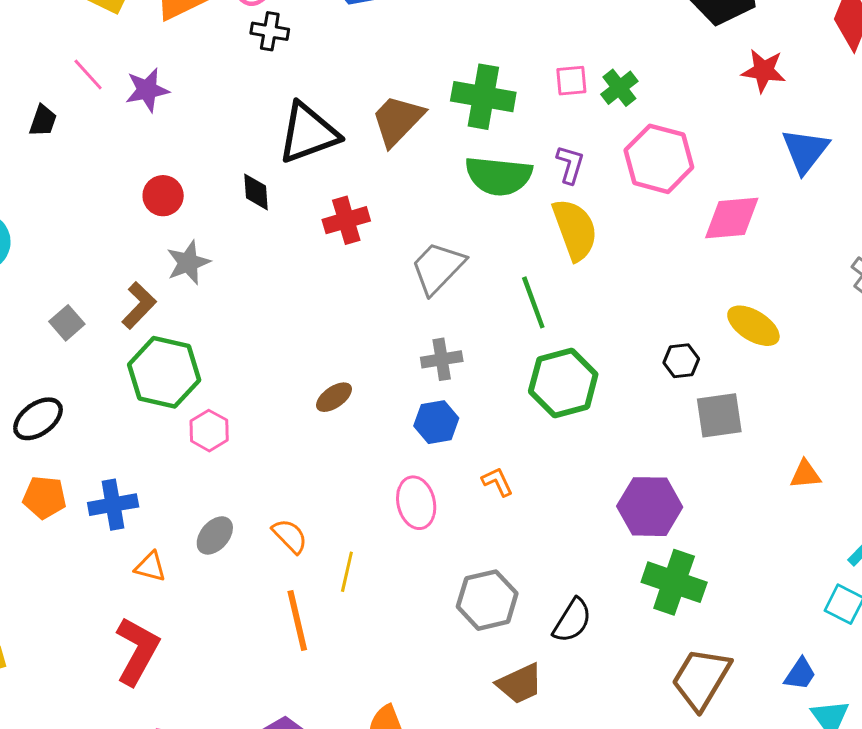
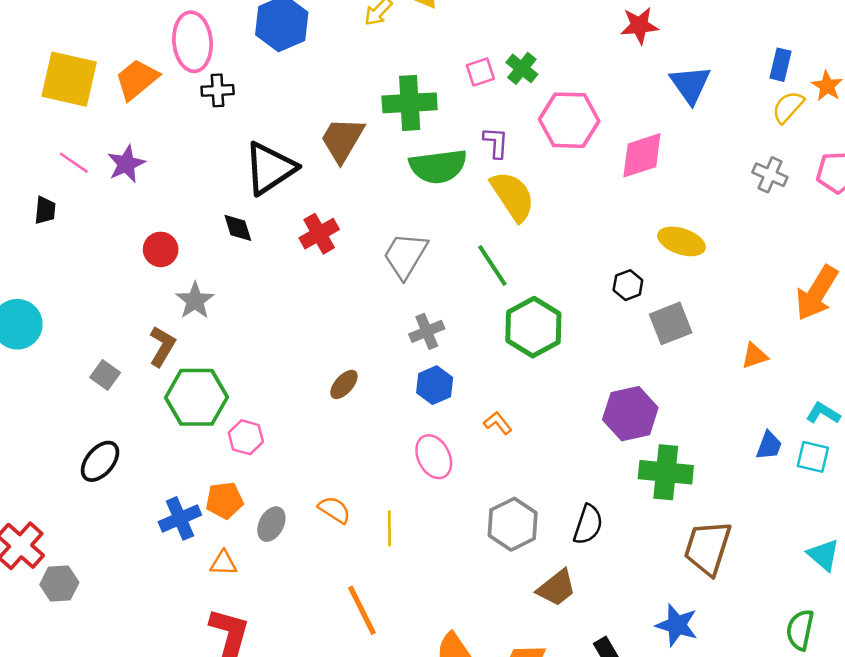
orange pentagon: (45, 497) -> (224, 500), moved
orange line: (297, 620) -> (362, 610), moved
blue trapezoid: (800, 674) -> (769, 445), moved

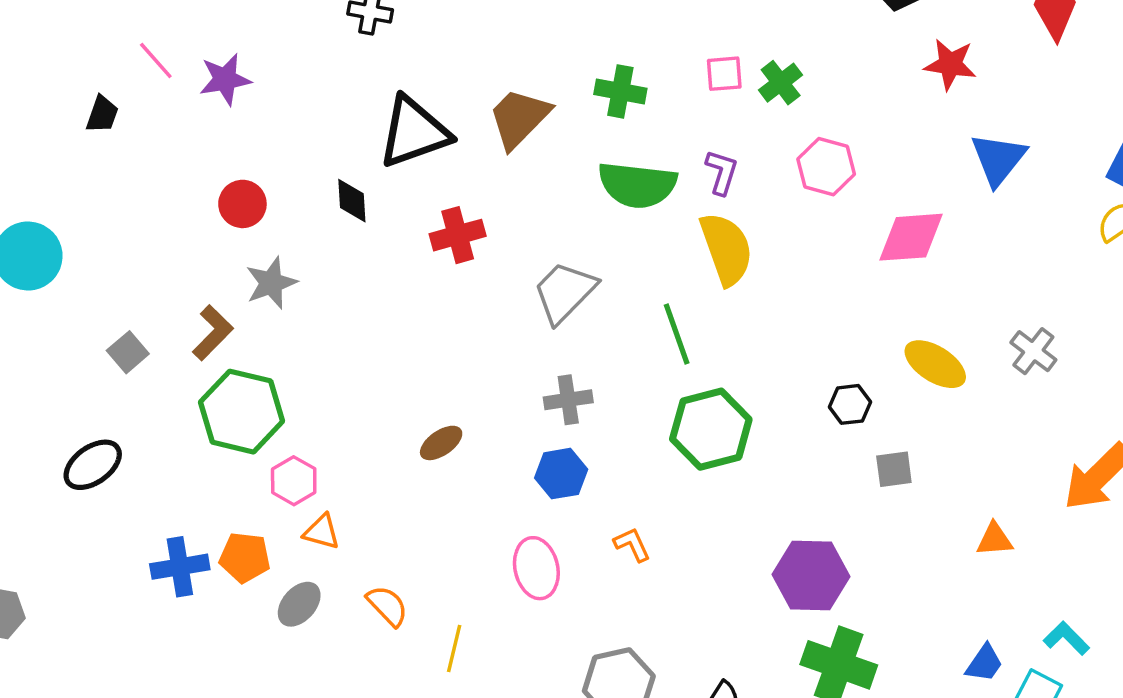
green cross: (410, 103) -> (620, 91), size x0.7
pink hexagon: (569, 120) -> (826, 167), size x0.7
gray cross: (770, 175) -> (1033, 351), moved
gray square: (671, 323) -> (894, 469), size x0.7
orange triangle: (224, 563) -> (322, 532), moved

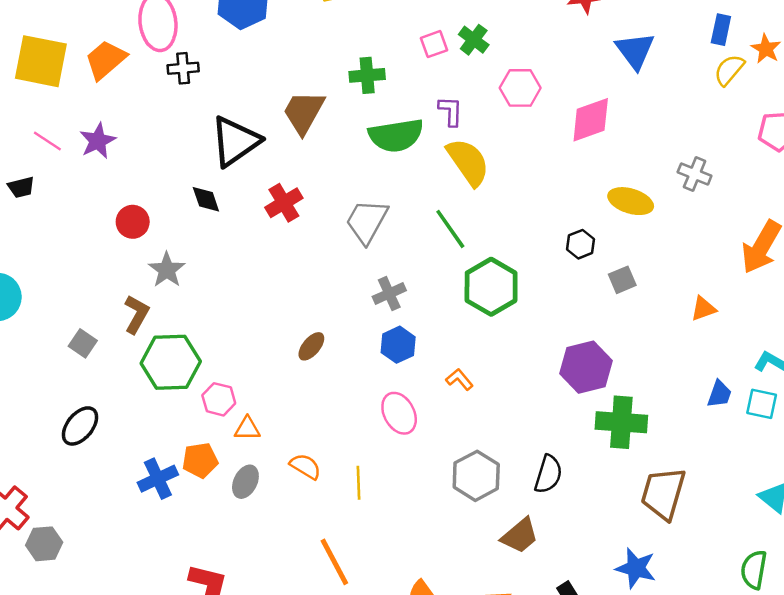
black trapezoid: (102, 114) -> (21, 187), turned 72

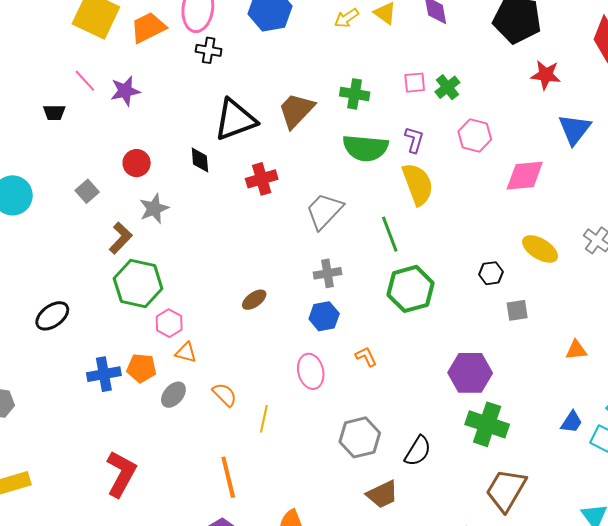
gray square: (83, 343) -> (87, 191), moved

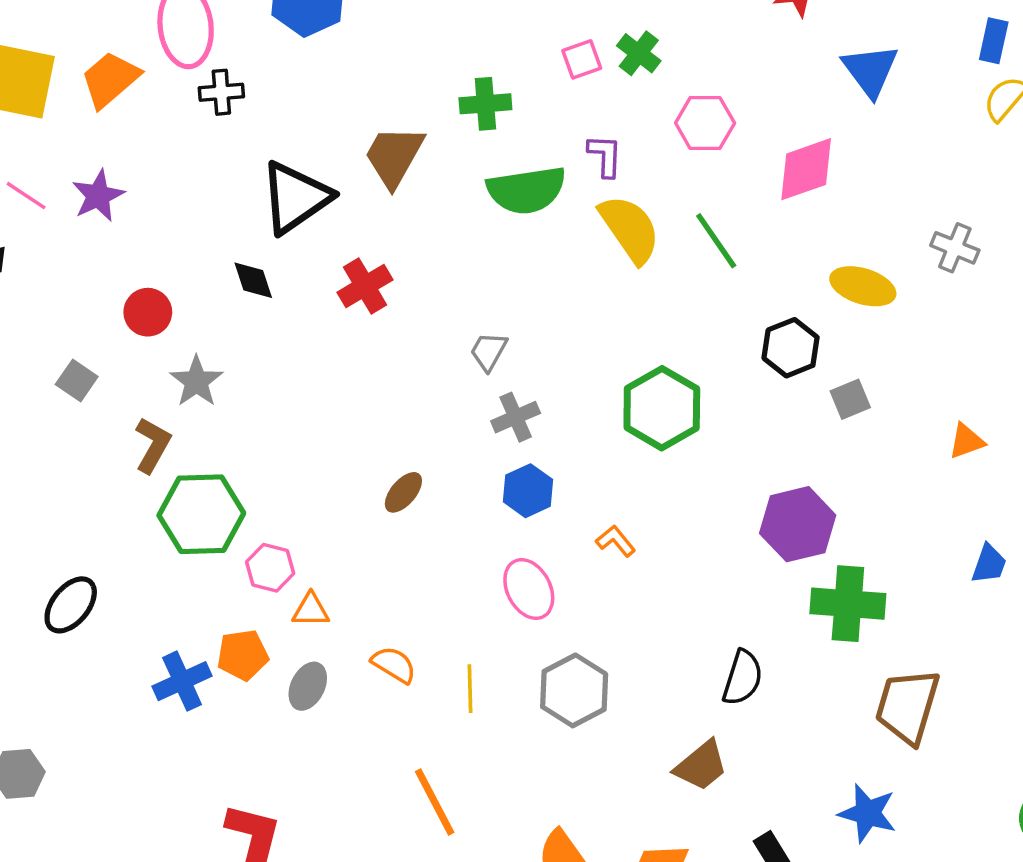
gray trapezoid: (324, 211) -> (489, 351), moved, size x0.6
green line: (390, 234) -> (716, 241), moved
black hexagon: (491, 273) -> (791, 348), size x1.4
gray hexagon: (360, 437) -> (574, 690), moved

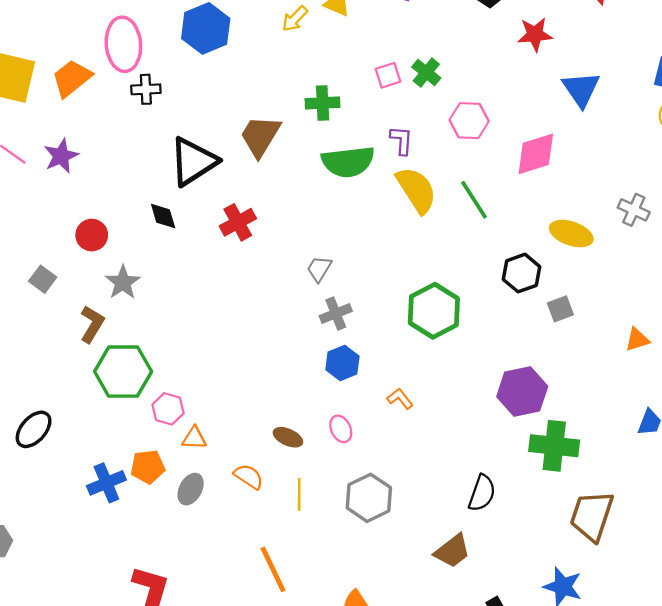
brown ellipse: (403, 492) -> (288, 437), moved, turned 72
pink ellipse: (529, 589) -> (341, 429), size x0.7

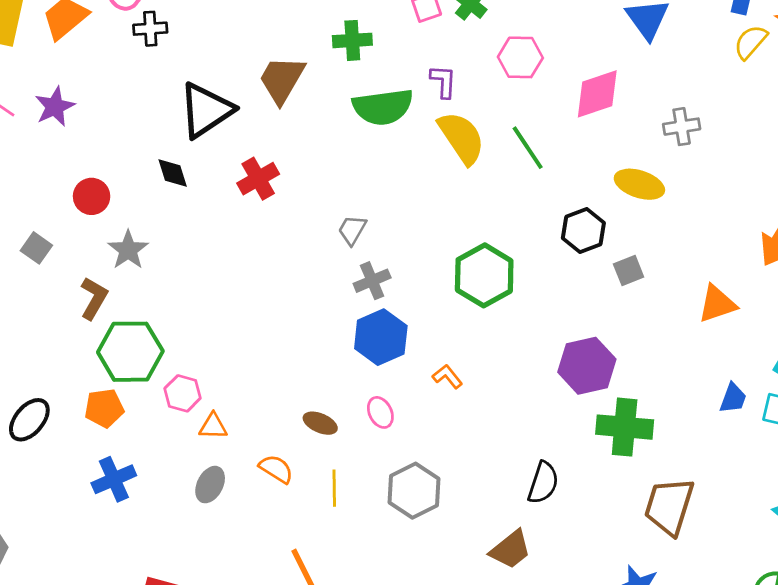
gray cross: (634, 210) -> (682, 127), moved, turned -32
orange triangle: (637, 340) -> (717, 304), size x1.4
blue hexagon: (342, 363) -> (381, 337), size x1.4
orange pentagon: (148, 467) -> (104, 408), moved

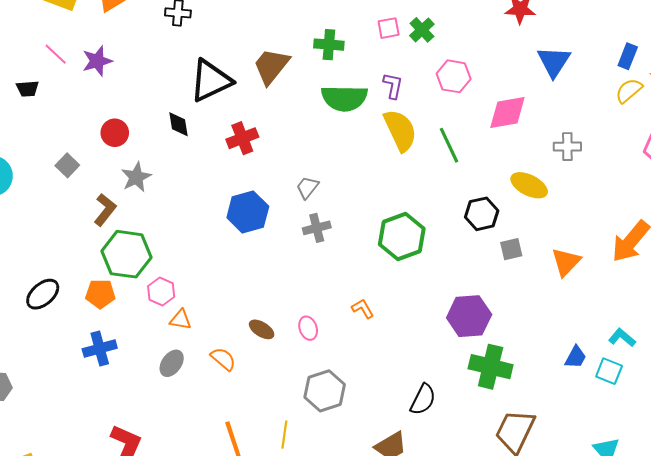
orange triangle: (717, 304) -> (566, 262), moved, turned -36
blue hexagon: (381, 337) -> (248, 212), moved
yellow line: (334, 488) -> (284, 435), moved

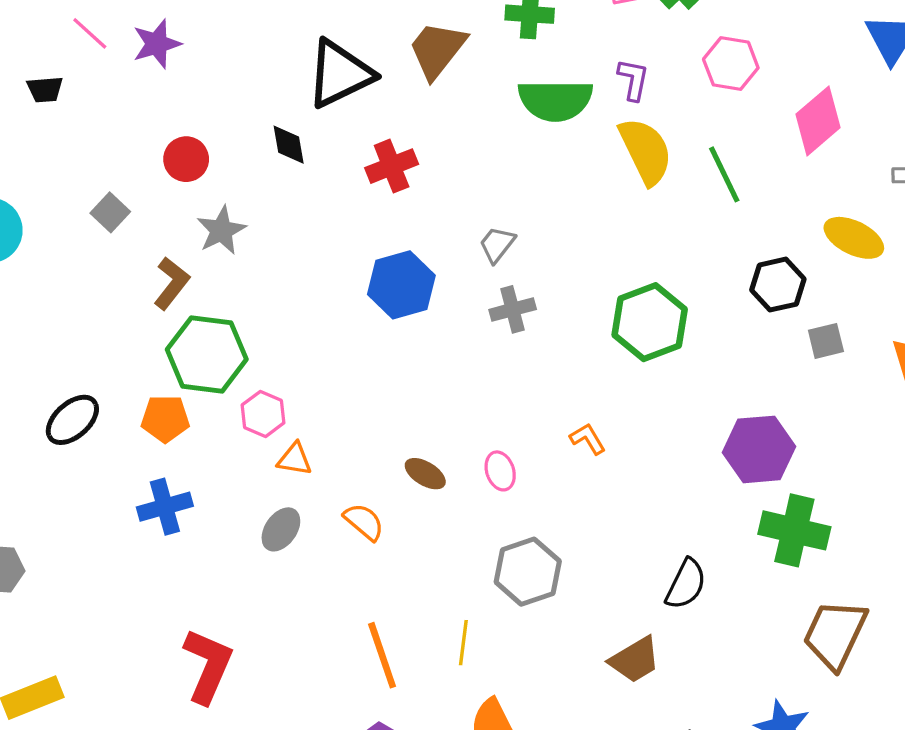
pink diamond: (507, 112) -> (818, 121), turned -30

